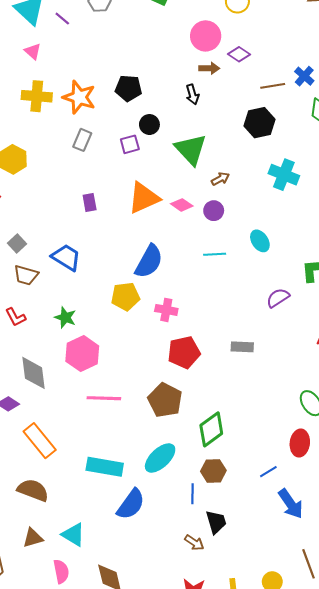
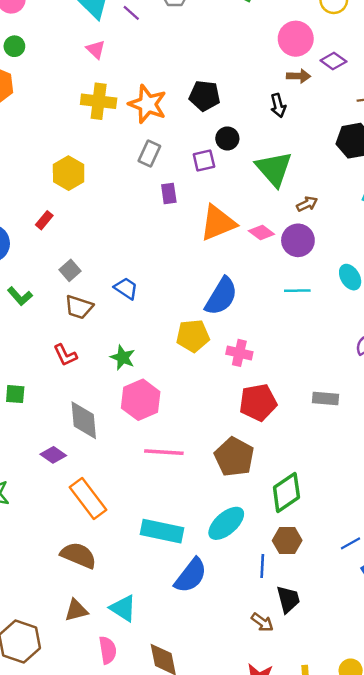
purple rectangle: (90, 202) -> (169, 194), moved
purple circle: (214, 211) -> (298, 240), size x1.4
blue trapezoid: (66, 257) -> (126, 288), size x0.7

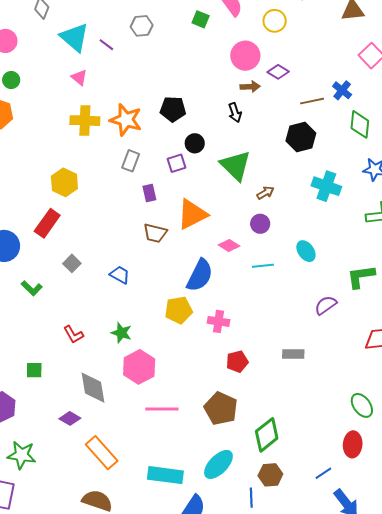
red rectangle: (44, 220) -> (47, 223), size x1.8
pink diamond: (261, 232) -> (229, 246), moved
purple circle: (298, 240) -> (260, 224), size x0.7
brown trapezoid: (79, 307) -> (155, 233), moved
red pentagon: (258, 402) -> (237, 362), size x0.7

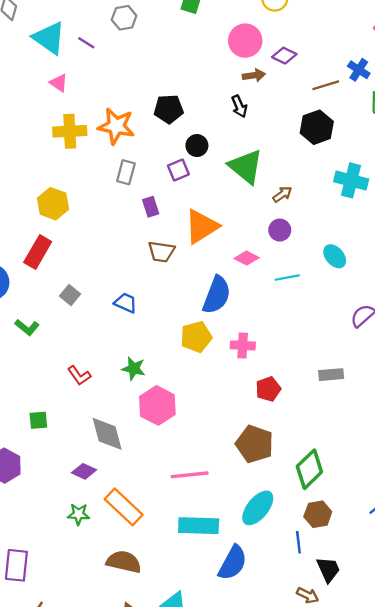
pink line: (162, 409) -> (190, 475), moved
green star: (22, 455) -> (78, 514), moved, size x0.7

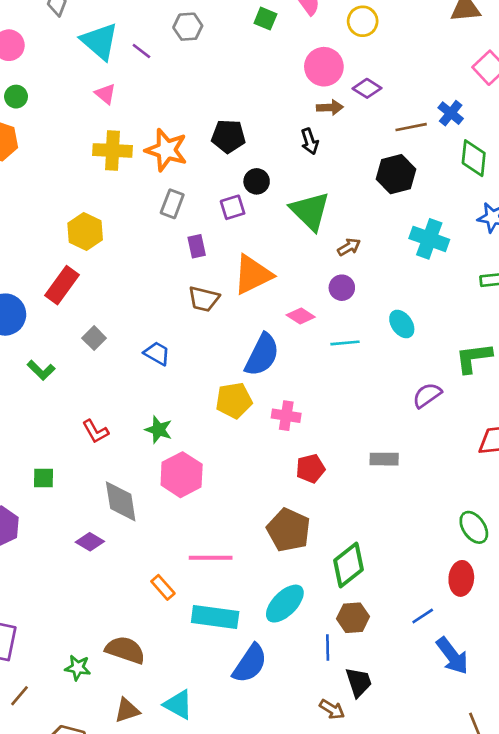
orange rectangle: (124, 507) -> (163, 587), moved, size x0.6
green star: (78, 514) -> (78, 668), moved

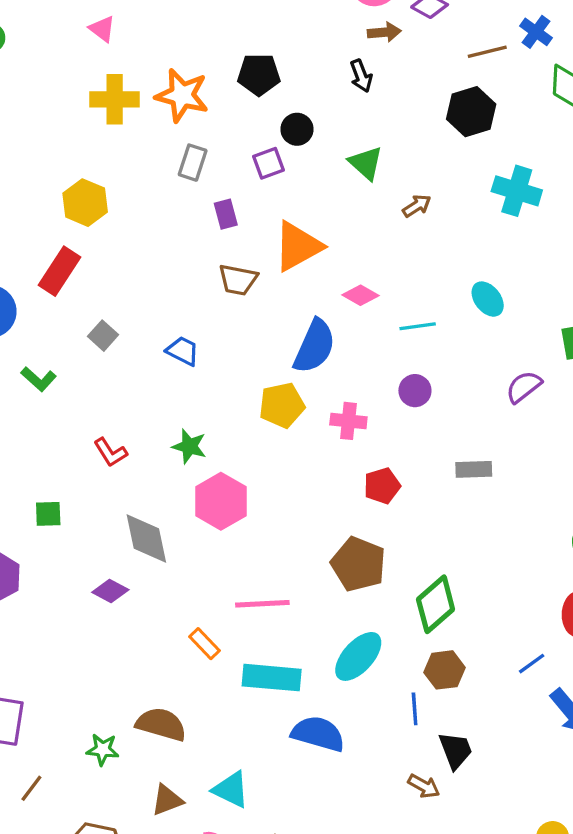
green triangle: (310, 211) -> (366, 163), size x0.7
purple circle: (342, 288) -> (415, 391), moved
blue semicircle: (250, 663) -> (318, 734), turned -105

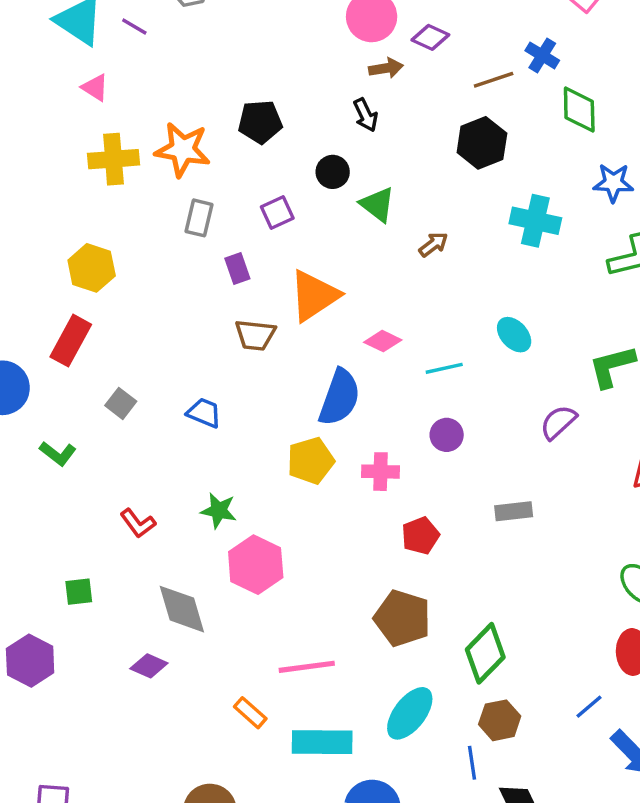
black circle: (297, 129) -> (333, 172), moved

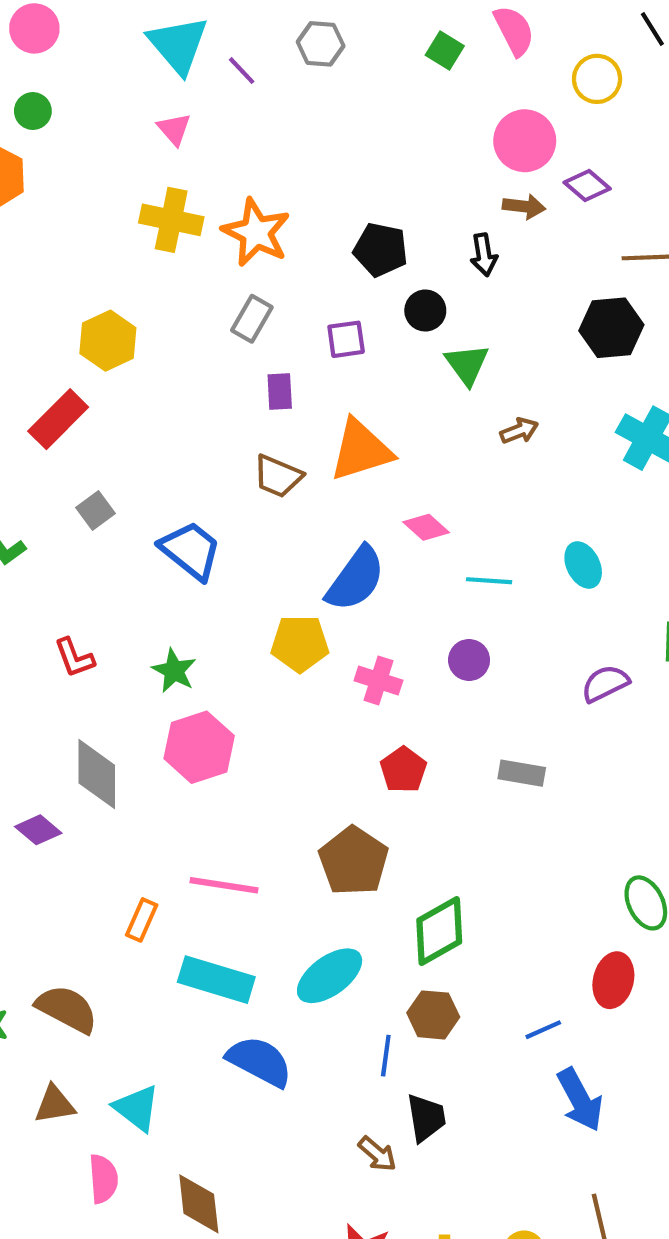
black pentagon: (260, 122) -> (381, 250), moved
blue trapezoid: (204, 413) -> (191, 550), size x1.5
red pentagon: (420, 536) -> (403, 770), turned -30
orange rectangle: (250, 713) -> (142, 920), turned 56

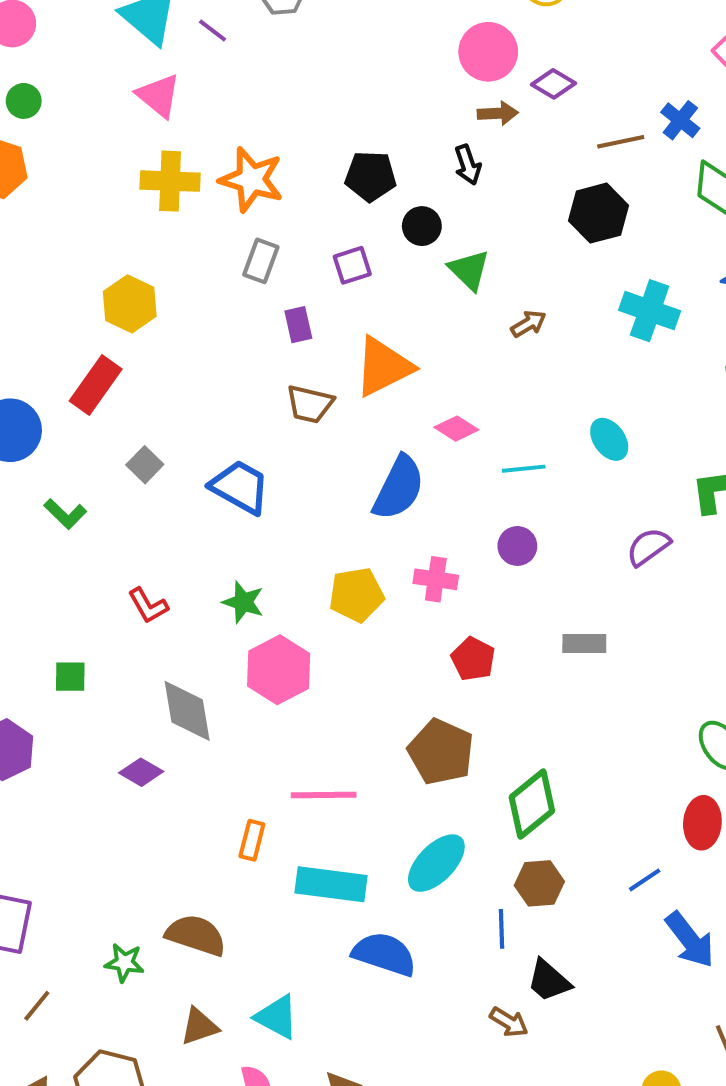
pink triangle: (174, 129) -> (159, 96), size x1.4
yellow pentagon: (300, 644) -> (356, 595), moved
black trapezoid: (426, 1118) -> (549, 981), turned 150

